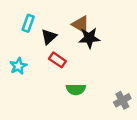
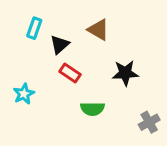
black star: (89, 38) -> (125, 73), moved
cyan star: (18, 66) -> (24, 94), moved

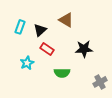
cyan rectangle: (34, 28) -> (20, 27), moved
cyan star: (24, 94) -> (27, 63), moved

